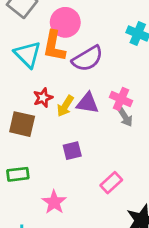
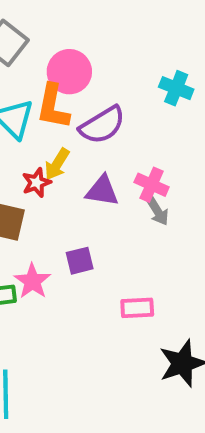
yellow arrow: (65, 106) -> (57, 164), moved
pink rectangle: (111, 183) -> (137, 308), turned 40
pink star: (54, 202) -> (32, 281), moved

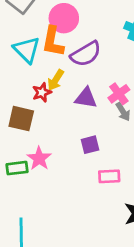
pink cross: (152, 185) -> (119, 94), turned 30
purple square: (80, 261) -> (90, 145), moved

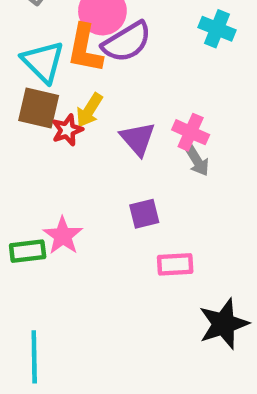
purple semicircle: (86, 54) -> (127, 42), moved
pink cross: (119, 94) -> (191, 132), turned -30
purple triangle: (86, 98) -> (138, 139), turned 40
brown square: (21, 119) -> (39, 108), moved

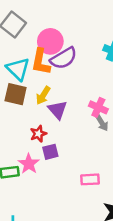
red star: (67, 130) -> (38, 134), moved
purple triangle: (138, 139) -> (58, 110), moved
purple square: (144, 214) -> (50, 152), moved

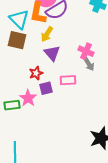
yellow arrow: (43, 95) -> (47, 34), moved
pink rectangle: (90, 179) -> (68, 80), moved

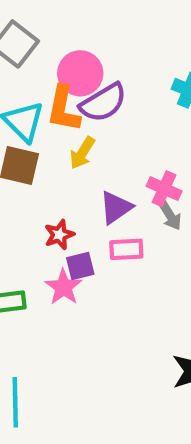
purple triangle: (52, 53) -> (116, 207), moved, turned 36
pink star: (28, 98) -> (63, 287), moved

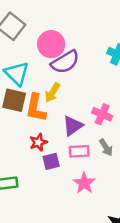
orange L-shape: (63, 109) -> (36, 108), moved
gray arrow: (170, 216) -> (106, 147), moved
pink star: (63, 287) -> (84, 183), moved

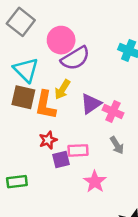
purple triangle: (73, 126) -> (91, 104), moved
pink rectangle: (79, 151) -> (78, 150), moved

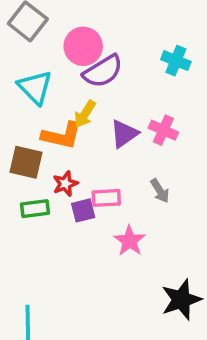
brown square: (23, 97) -> (26, 162), moved
orange L-shape: (45, 105) -> (62, 135), turned -88
pink cross: (113, 111) -> (163, 130), moved
green rectangle: (17, 182) -> (35, 209), moved

